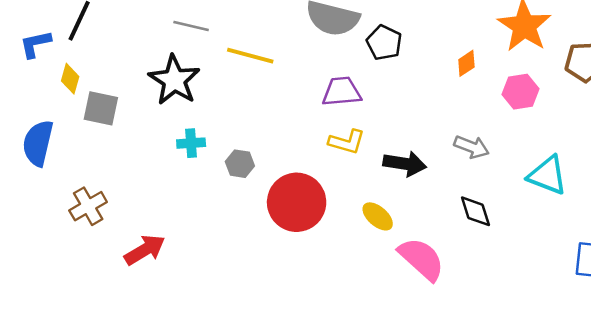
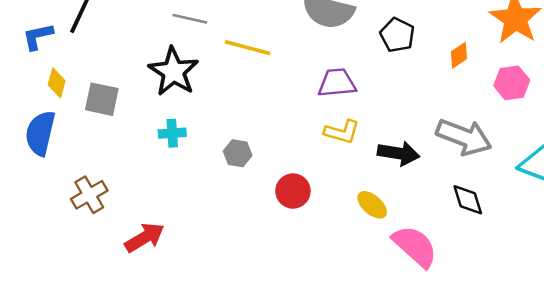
black pentagon: (384, 43) -> (397, 35), moved
yellow diamond: (70, 79) -> (57, 83), moved
cyan cross: (191, 143) -> (172, 133), moved
gray arrow: (472, 147) -> (464, 137), size x1.6
red circle: (297, 202) -> (293, 191), size x0.6

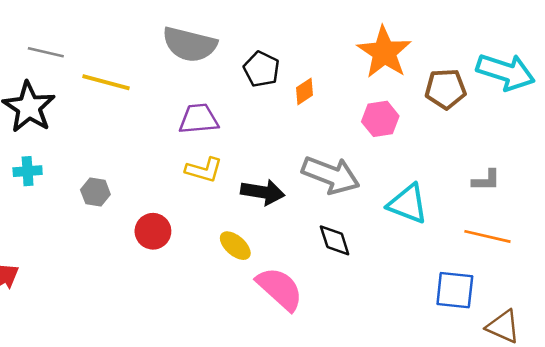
orange diamond: (459, 55) -> (305, 91), moved

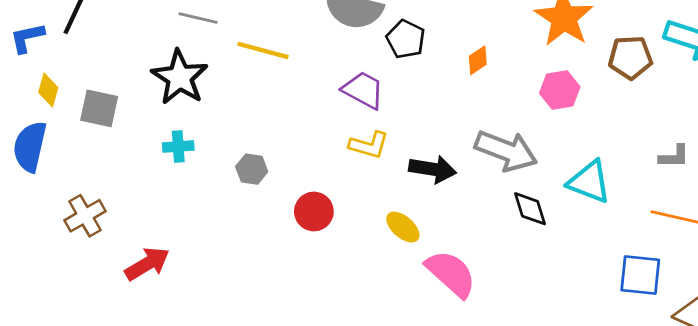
black pentagon: (261, 69) -> (406, 39), moved
purple trapezoid: (199, 119) -> (363, 90), turned 33
black diamond: (335, 240) -> (530, 209), moved

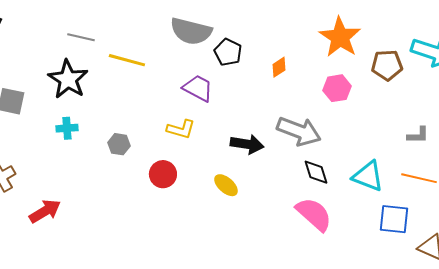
yellow L-shape: (369, 145) -> (181, 129), moved
cyan triangle: (589, 182) -> (368, 176), moved
pink semicircle: (451, 274) -> (314, 214), moved

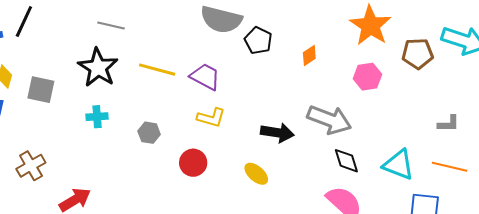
yellow line: (127, 60) -> (157, 70), moved
purple trapezoid: (198, 88) -> (205, 77), moved

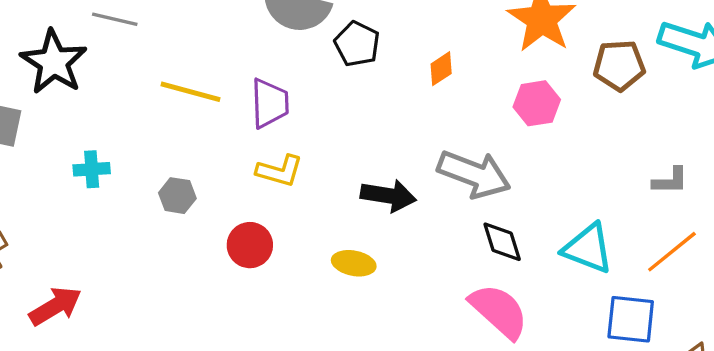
black star: (98, 68) -> (54, 62), moved
purple trapezoid: (205, 77) -> (270, 103), turned 60
orange line: (450, 167) -> (672, 252), turned -52
yellow ellipse: (256, 174) -> (354, 263), turned -30

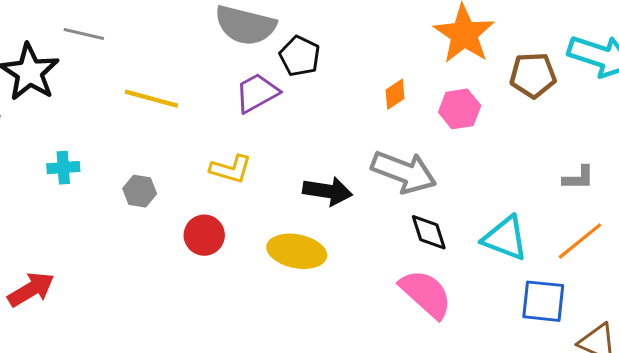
orange diamond: (441, 69) -> (395, 94), moved
purple trapezoid: (270, 103) -> (257, 93), moved, turned -117
yellow ellipse: (354, 263) -> (297, 251), size x1.5

